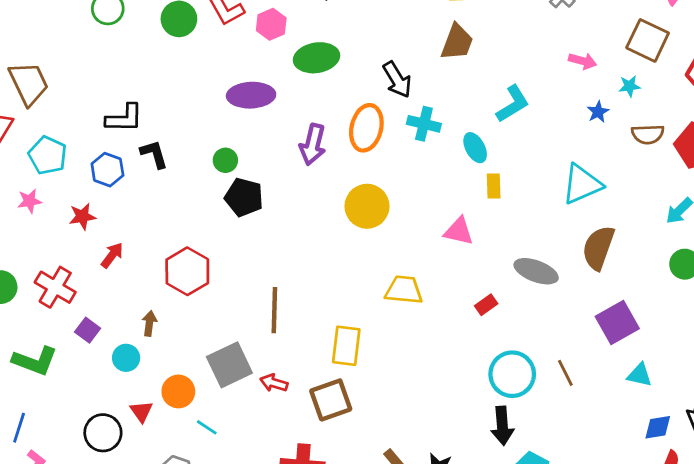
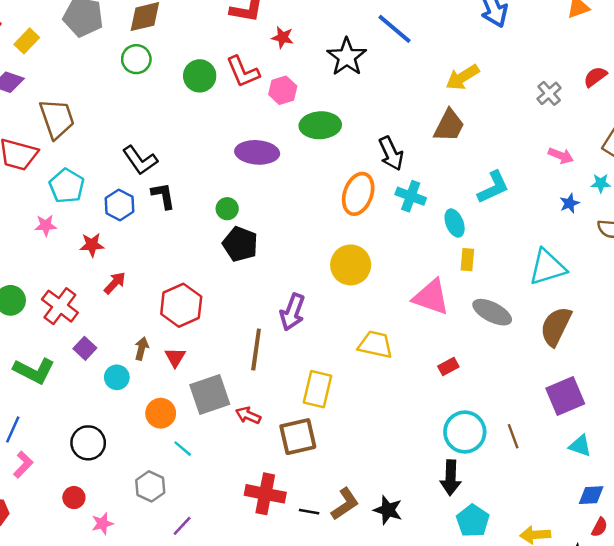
black L-shape: (124, 118) -> (140, 160), turned 48
purple arrow: (313, 145) -> (292, 312), moved
pink triangle: (459, 231) -> (431, 297), size x1.4
gray ellipse: (536, 271) -> (492, 312), moved
red triangle: (141, 411) -> (175, 357), moved

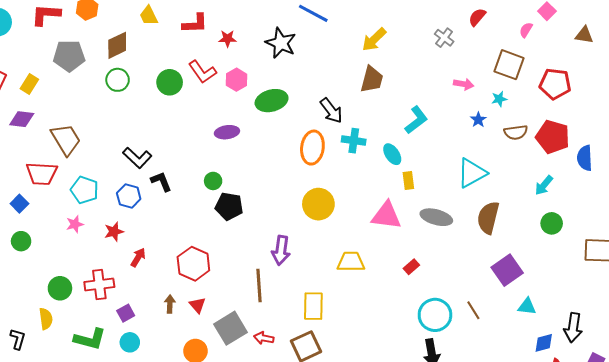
purple ellipse: (257, 152) -> (227, 132), size x0.7
red cross: (60, 306) -> (99, 284), turned -32
purple square: (85, 348) -> (126, 313), turned 30
cyan circle: (117, 377) -> (130, 342), moved

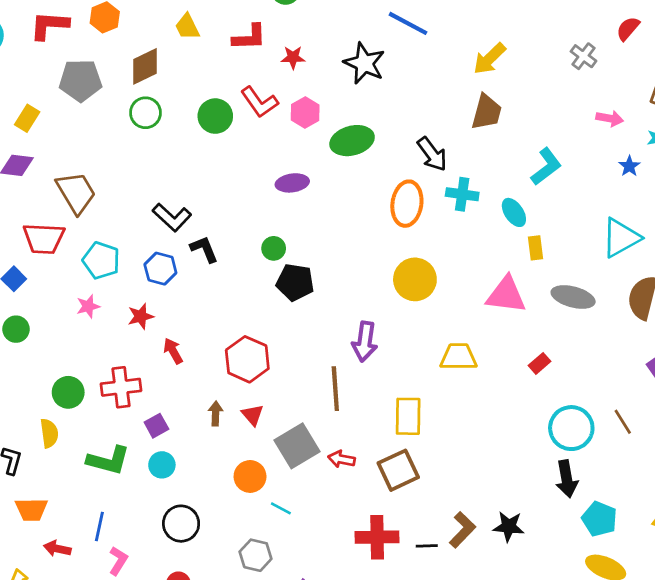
red arrow: (138, 257) -> (173, 351), turned -60

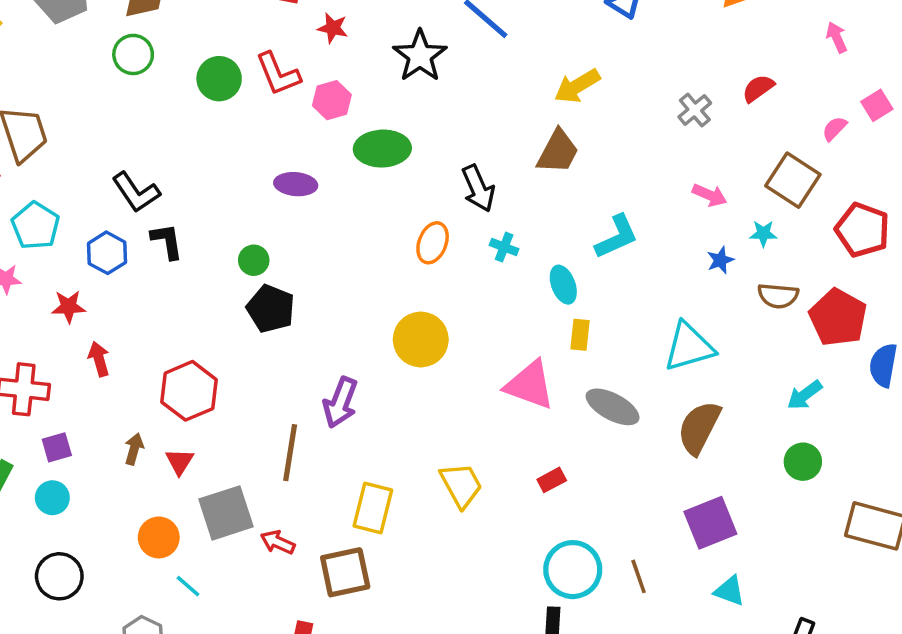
cyan cross: (462, 194) -> (504, 247), size x0.7
orange ellipse: (407, 204) -> (433, 243), size x0.7
yellow trapezoid: (459, 357) -> (461, 485), moved, turned 48

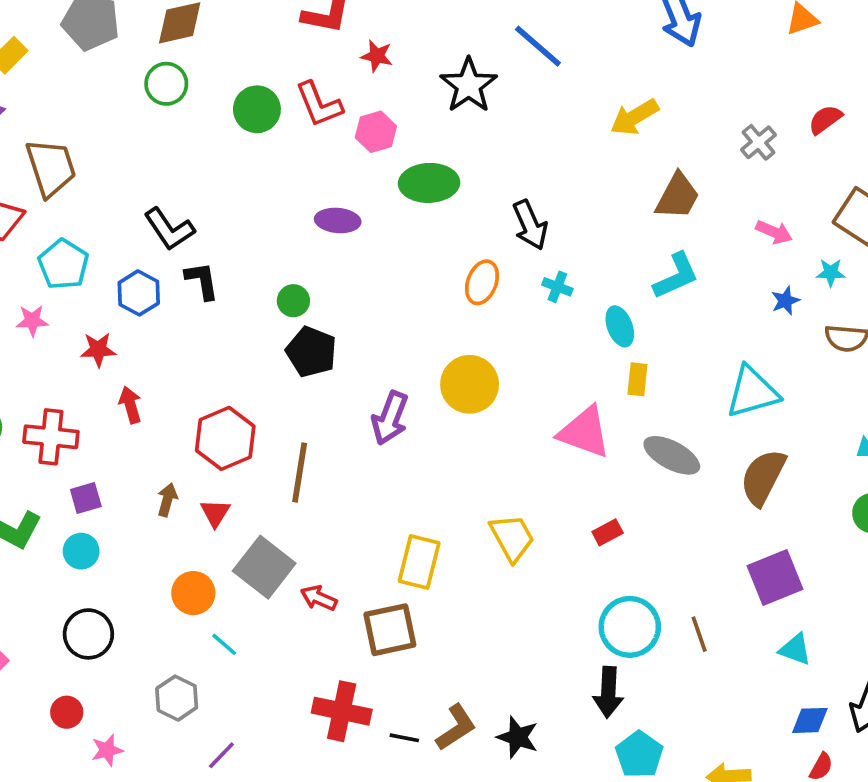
brown trapezoid: (558, 152) -> (678, 196), moved
purple arrow: (340, 402) -> (390, 418), moved
brown line: (290, 453) -> (300, 472), moved
gray square: (226, 513) -> (264, 567), turned -34

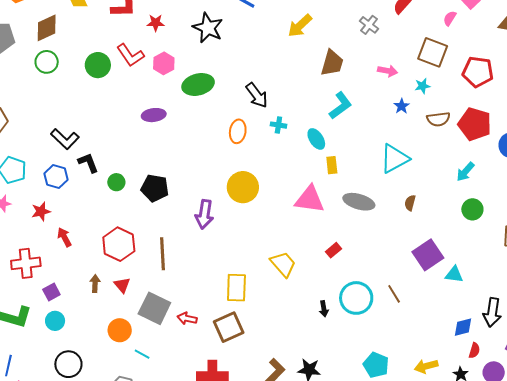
green circle: (293, 301) -> (116, 182), moved
brown semicircle: (763, 477) -> (410, 203), size x0.5
cyan triangle: (795, 649) -> (454, 274), moved
black arrow: (608, 692) -> (324, 309), moved, size x0.6

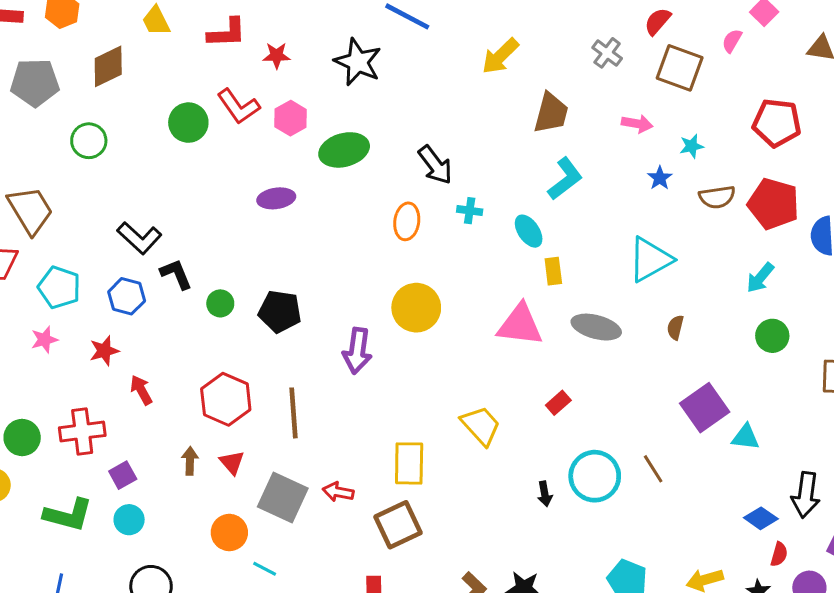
brown square: (433, 52) -> (680, 68), moved
green circle: (47, 62) -> (89, 141), moved
red arrow: (187, 318) -> (338, 492), moved
blue diamond: (463, 327) -> (761, 518), turned 50

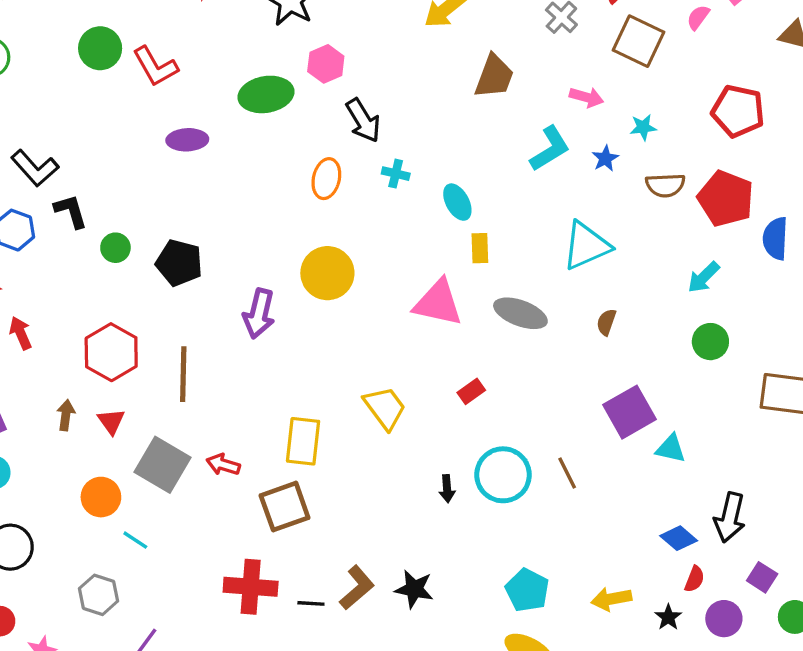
red L-shape: (238, 106) -> (155, 66), moved
pink hexagon: (291, 118) -> (326, 64), moved
cyan L-shape: (565, 179) -> (550, 149), moved

